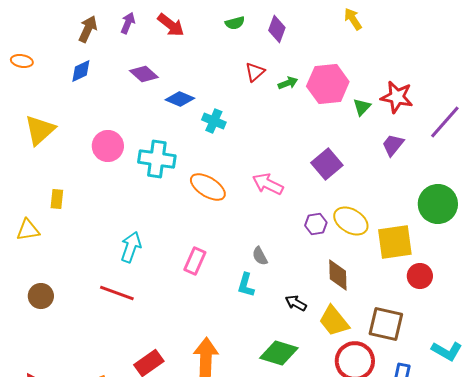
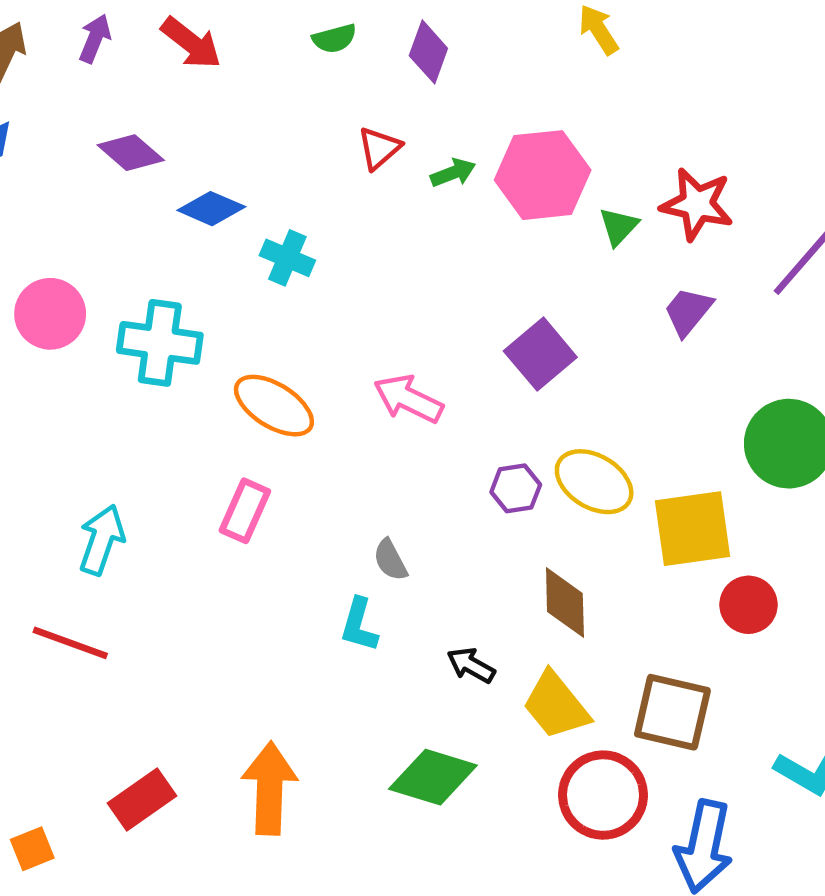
pink rectangle: (195, 261) -> (245, 511), moved

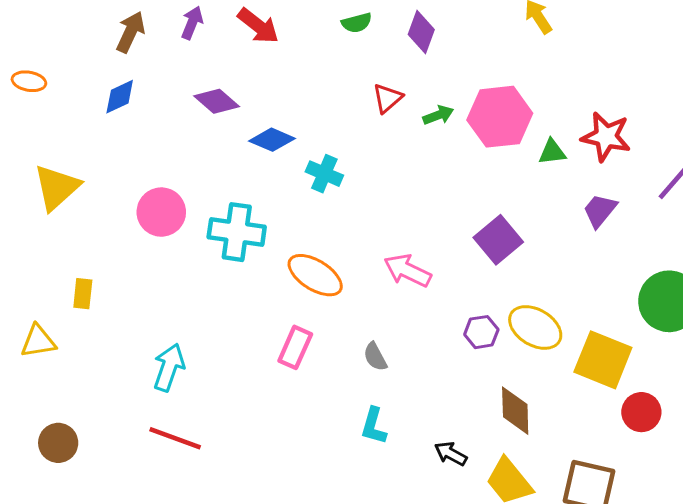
green triangle: (619, 226) -> (552, 152), turned 40
yellow square: (693, 529) -> (603, 360), turned 30
cyan arrow: (102, 540) -> (169, 367), moved
gray semicircle: (390, 560) -> (375, 357), moved

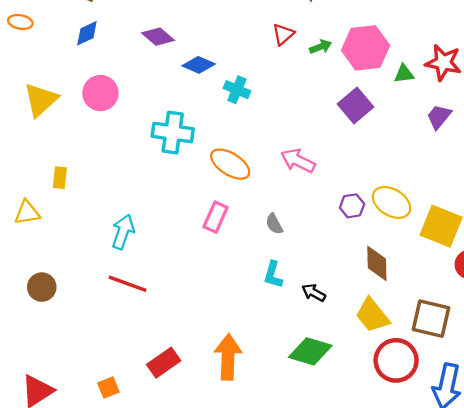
pink circle: (161, 212) -> (100, 93), moved
purple square: (498, 240) -> (355, 105), moved
black arrow: (451, 454) -> (314, 293), moved

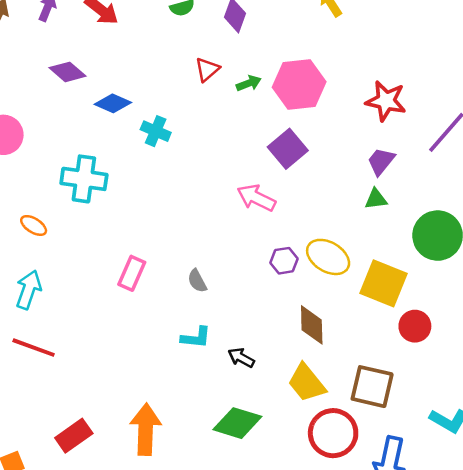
green triangle: (404, 74) -> (376, 199), moved
pink arrow: (298, 161) -> (256, 198), moved
orange ellipse: (230, 164) -> (34, 225), moved, size x0.6
cyan L-shape: (273, 275) -> (196, 337), turned -100

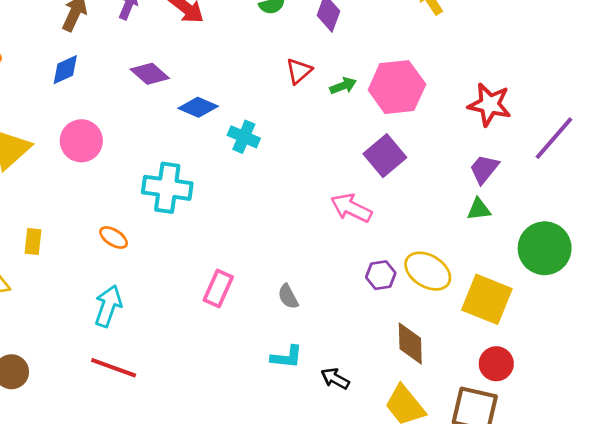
red circle: (415, 326) -> (496, 364), moved

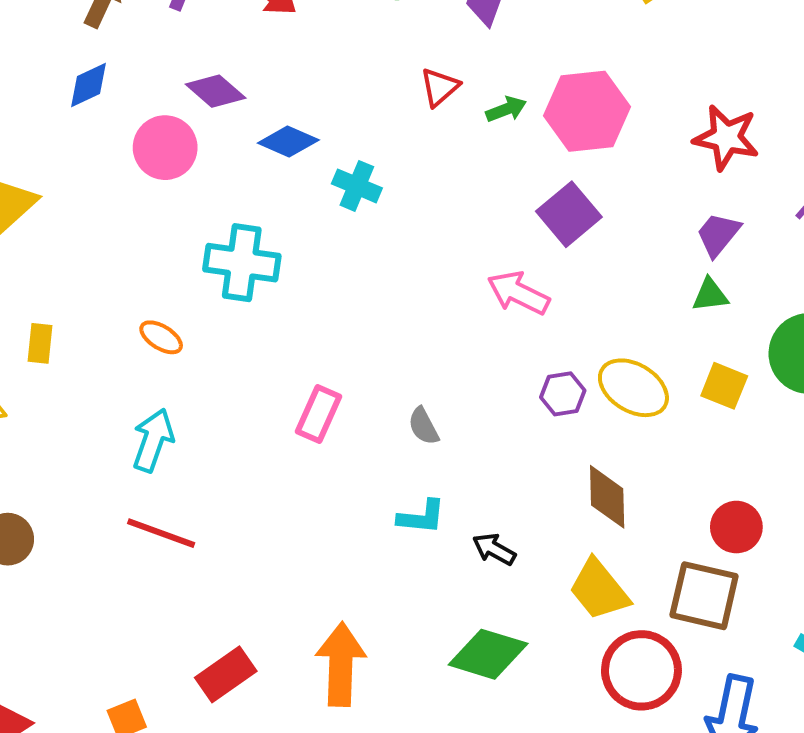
pink circle: (81, 141) -> (165, 148), moved
yellow square: (487, 299) -> (724, 386), moved, size x0.6

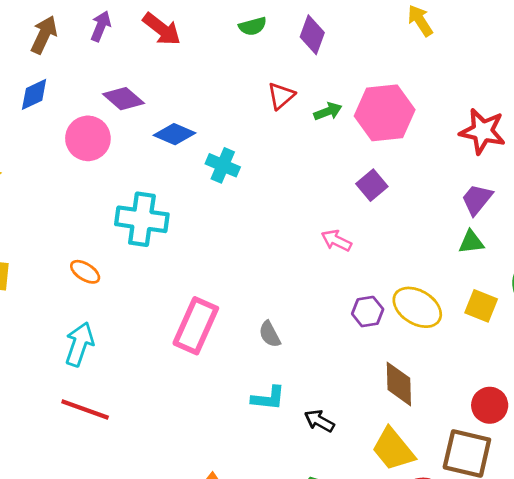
purple square: (569, 214) -> (372, 185), size x0.7
pink arrow: (518, 293) -> (336, 241), size x0.7
pink rectangle: (319, 414) -> (196, 326), size x1.4

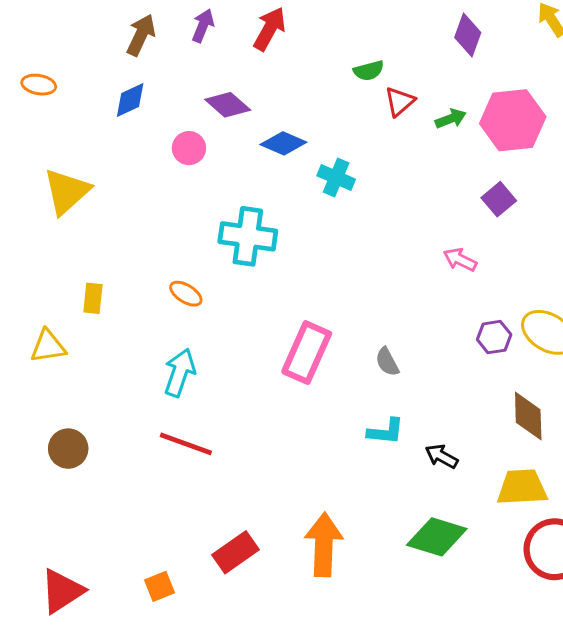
green semicircle: (253, 26) -> (369, 71), moved
red arrow: (162, 29) -> (270, 29), turned -99
purple diamond: (312, 35) -> (468, 35), moved
pink circle: (88, 138) -> (189, 148), size x0.7
yellow trapezoid: (393, 449) -> (522, 487), turned 126

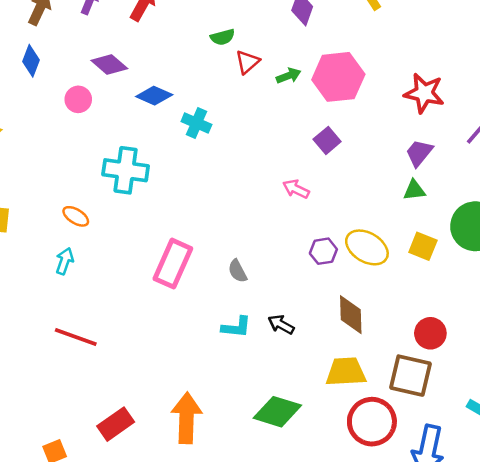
blue diamond: (130, 100) -> (31, 61), turned -44
cyan arrow: (180, 373) -> (65, 261), moved, size x0.7
black arrow: (441, 456) -> (281, 325), moved

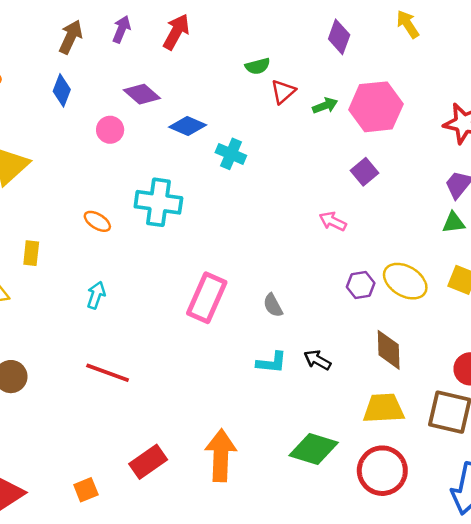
orange ellipse: (76, 216) -> (97, 221), moved
red circle: (372, 422) -> (382, 471), moved

